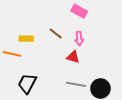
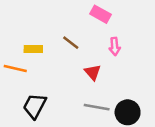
pink arrow: (79, 39) -> (115, 46), moved
red triangle: (73, 57) -> (93, 72), turned 32

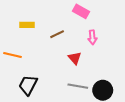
brown line: (71, 43) -> (57, 34), turned -64
yellow rectangle: (33, 49) -> (27, 25), moved

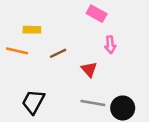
brown line: (57, 34) -> (58, 53), moved
orange line: (12, 55) -> (17, 51), moved

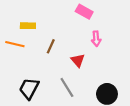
brown line: (58, 53) -> (51, 46), turned -40
gray line: (93, 103) -> (67, 87), moved, turned 48

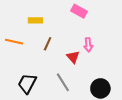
yellow rectangle: (28, 26) -> (35, 20), moved
pink arrow: (96, 39) -> (88, 45), moved

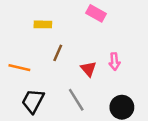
orange line: (14, 42) -> (19, 68), moved
pink arrow: (88, 45) -> (114, 62), moved

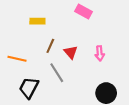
red triangle: (89, 69) -> (71, 52), moved
gray line: (76, 100) -> (57, 73), moved

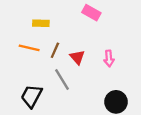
orange line: (17, 59) -> (29, 48), moved

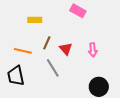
orange line: (29, 48) -> (23, 51), moved
black trapezoid: (32, 96) -> (16, 76), moved, turned -40

